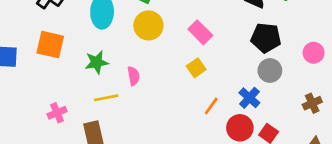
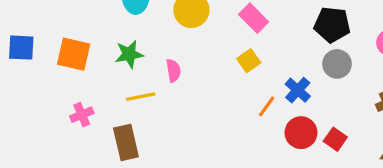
orange square: (50, 45) -> (74, 54), moved
blue cross: (249, 98) -> (298, 90), moved

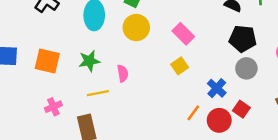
orange line: (267, 106) -> (193, 113), moved
red square: (335, 139) -> (241, 109), moved

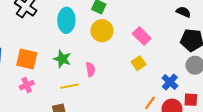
green star: (89, 61) -> (62, 59), turned 30
pink cross: (53, 107) -> (27, 85), moved
red square: (241, 109) -> (191, 100), turned -32

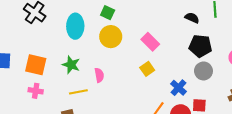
pink cross: (27, 85) -> (36, 91), turned 32

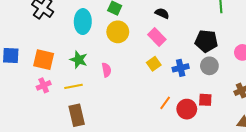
black semicircle: (192, 18) -> (162, 13), moved
blue cross: (178, 88) -> (181, 68), moved, turned 35
pink cross: (36, 91) -> (44, 85), turned -32
yellow line: (78, 92) -> (74, 86), moved

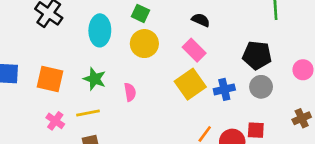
yellow square: (154, 64) -> (190, 84), size x1.6
pink cross: (44, 85) -> (55, 121), moved, turned -32

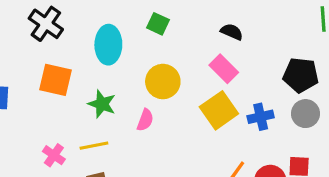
yellow circle: (144, 44) -> (163, 82), moved
orange square: (50, 79) -> (55, 80), moved
pink semicircle: (130, 92) -> (145, 120), turned 30

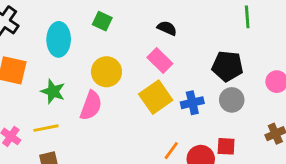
pink semicircle: (145, 120) -> (91, 106), size x1.5

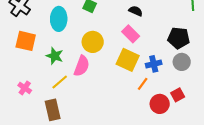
yellow square: (156, 97) -> (128, 60), turned -30
yellow line: (46, 128) -> (60, 82), moved, turned -30
red square: (226, 146) -> (178, 95), turned -32
orange line: (171, 151) -> (143, 84), moved

